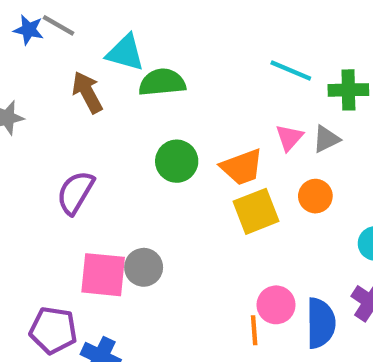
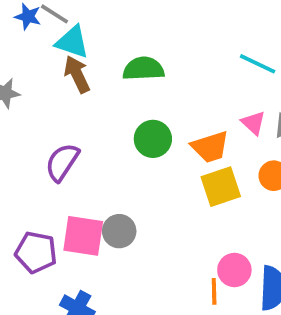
cyan triangle: (125, 53) -> (72, 42), moved
pink triangle: (289, 138) -> (253, 123), turned -32
purple pentagon: (53, 330) -> (36, 252), moved

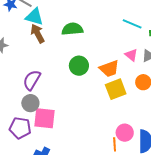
gray circle: (119, 231) -> (30, 103), moved

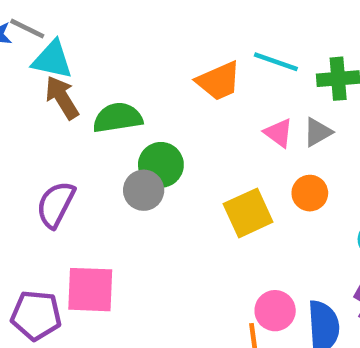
green semicircle: (72, 29) -> (118, 118), moved
orange trapezoid: (109, 69) -> (219, 81), moved
gray circle: (30, 103) -> (144, 190), moved

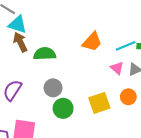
cyan line: (276, 62) -> (126, 46), moved, turned -48
orange trapezoid: (219, 81) -> (92, 42), turned -30
green circle: (161, 165) -> (63, 108), moved

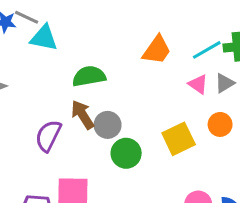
brown arrow: (20, 42) -> (83, 115), moved

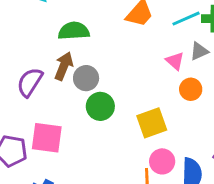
pink triangle: (198, 84) -> (175, 61), moved
brown arrow: (83, 115) -> (64, 66), turned 48
yellow square: (179, 139) -> (152, 123), moved

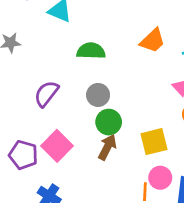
brown arrow: (64, 66) -> (107, 147), moved
pink square: (47, 138) -> (57, 146), turned 32

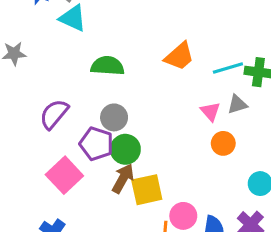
yellow square: (154, 142) -> (147, 190), moved
purple pentagon: (23, 155) -> (96, 144), moved

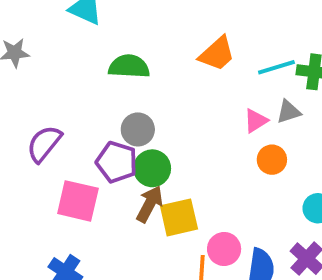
pink triangle: (210, 111) -> (256, 121), turned 40
purple semicircle: (54, 114) -> (44, 144), moved
pink square: (64, 175) -> (78, 201), turned -33

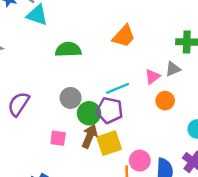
cyan line: (276, 67) -> (118, 88), moved
gray circle: (138, 129) -> (71, 98), moved
purple pentagon: (117, 162) -> (110, 110), moved
pink square: (78, 201) -> (58, 138), moved, size x0.6

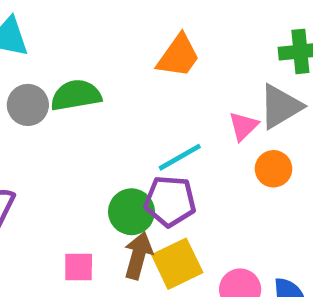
gray triangle: (173, 69) -> (280, 106), size x1.5
gray circle: (71, 98) -> (28, 105), moved

